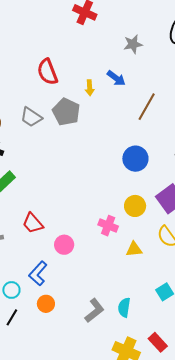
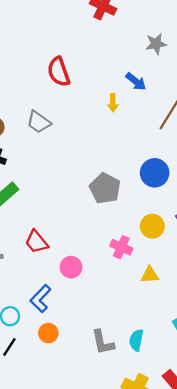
yellow arrow: (90, 88) -> (113, 103), moved
gray pentagon: (66, 112) -> (105, 188), moved
gray L-shape: (94, 310) -> (103, 342), turned 115

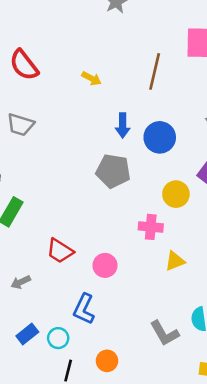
blue arrow: (136, 82) -> (123, 125), moved, turned 70
yellow arrow: (113, 103) -> (92, 79), turned -42
yellow triangle: (150, 275) -> (175, 261), moved
orange circle: (48, 333) -> (107, 361), moved

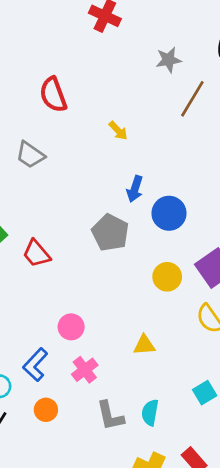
brown line: (155, 71) -> (192, 99), moved
pink cross: (151, 227) -> (85, 370), moved, turned 30
red trapezoid: (60, 251) -> (36, 254), moved
orange circle: (107, 361) -> (46, 410), moved

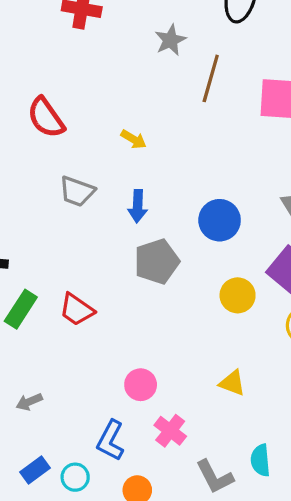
gray trapezoid: (30, 155) -> (77, 191), moved
blue arrow: (135, 189) -> (138, 206), moved
gray pentagon: (110, 233) -> (157, 262), turned -30
yellow triangle: (144, 345) -> (232, 383), turned 40

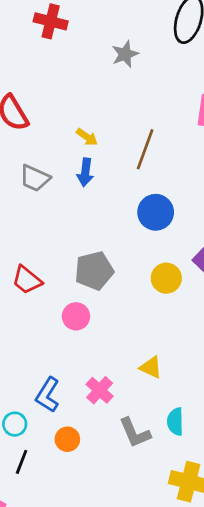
brown line: (211, 78) -> (145, 149), moved
blue arrow: (138, 206) -> (85, 172), moved
gray pentagon: (157, 262) -> (94, 271), moved
yellow triangle: (232, 383) -> (151, 367), moved
pink circle: (141, 385) -> (76, 316), moved

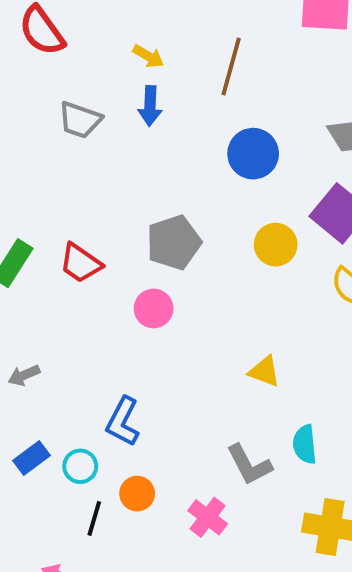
pink cross: (100, 390) -> (208, 517), moved
orange circle: (67, 439) -> (137, 494), moved

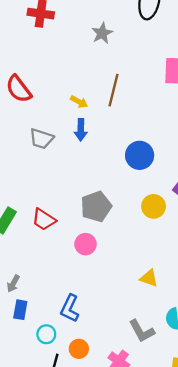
brown line: (231, 67) -> (114, 90), moved
gray arrow: (24, 375) -> (13, 284), turned -36
blue rectangle: (31, 458) -> (20, 310), moved, turned -42

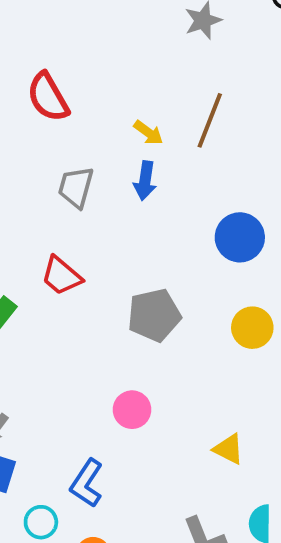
gray trapezoid: (41, 139) -> (76, 187), turned 80
red trapezoid: (44, 220) -> (61, 276), moved
pink circle: (86, 244) -> (132, 410), moved

